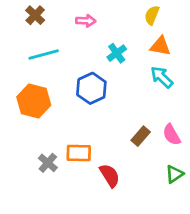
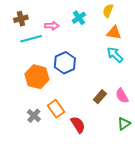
brown cross: (35, 15) -> (21, 19), moved, turned 32
pink arrow: (86, 21) -> (52, 26), moved
cyan cross: (117, 53) -> (79, 18), moved
orange hexagon: (34, 101) -> (37, 77), moved
orange rectangle: (79, 153) -> (56, 109), turned 54

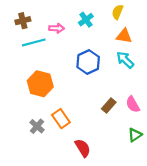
blue hexagon: (65, 63) -> (88, 62), moved
red semicircle: (78, 125) -> (83, 148), moved

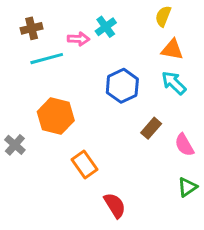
cyan cross: (86, 20) -> (106, 27), moved
brown rectangle: (109, 106) -> (151, 128), moved
gray cross: (37, 126) -> (15, 145), moved

